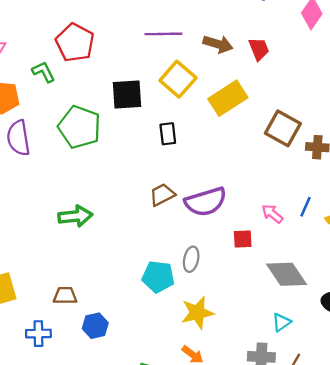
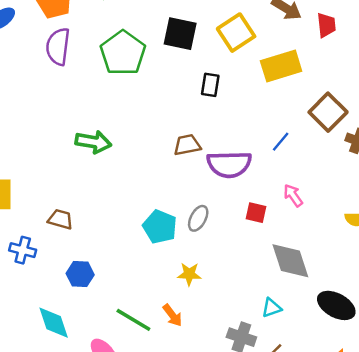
blue line: (306, 207) -> (281, 142), moved
yellow star: (197, 313) -> (189, 274), size x0.7
blue hexagon: (95, 326) -> (80, 274), moved

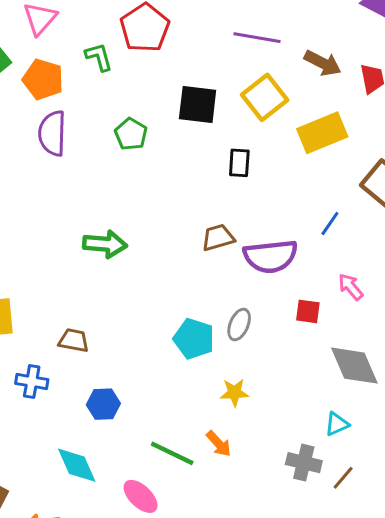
green pentagon: (123, 53) -> (131, 134), size x0.6

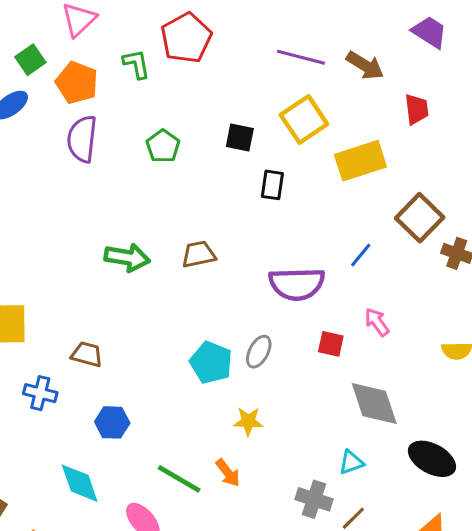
brown arrow: (323, 63) -> (365, 65), moved
black square: (198, 105) -> (240, 138), moved, size x0.7
brown trapezoid: (218, 238) -> (199, 254), moved

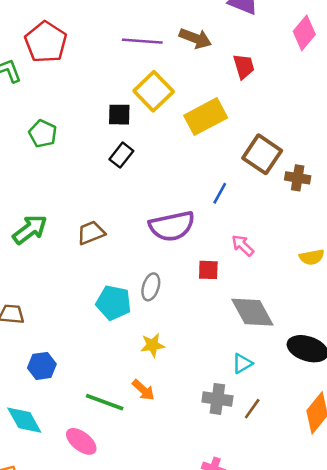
black square: (240, 138) -> (119, 115), moved
black rectangle: (272, 185) -> (121, 155), moved, turned 40
brown trapezoid: (199, 254) -> (91, 233), moved
green arrow: (127, 258) -> (30, 230), turned -36

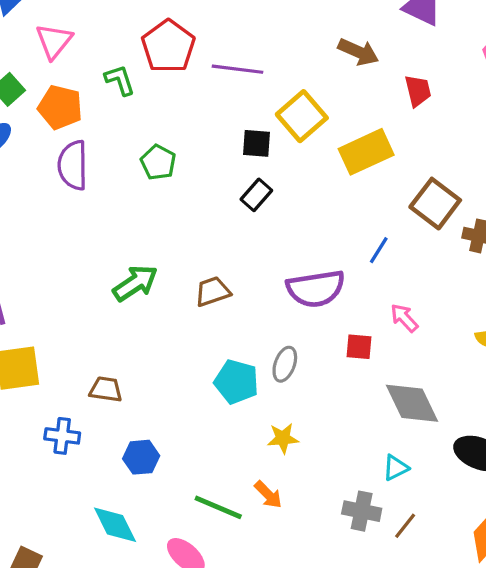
purple line: (142, 41) -> (237, 69), moved

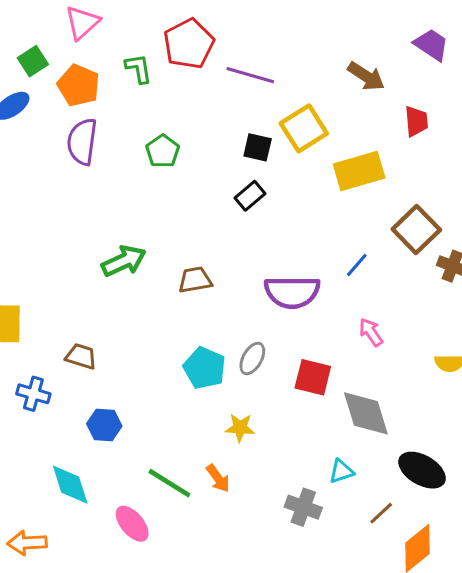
red square: (359, 347) -> (313, 377), moved, size x1.4
brown line: (405, 526) -> (381, 513), moved

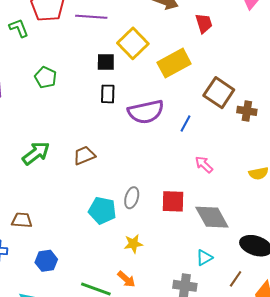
black rectangle: (250, 196) -> (108, 94), turned -36
purple semicircle: (292, 292) -> (146, 112), moved

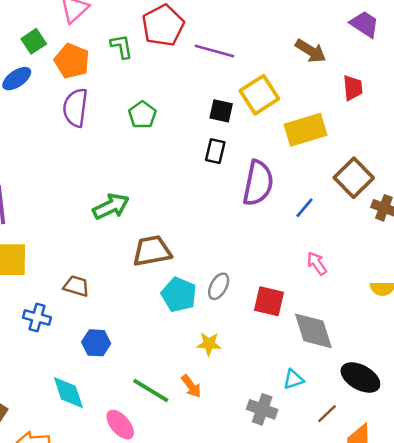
purple semicircle: (146, 112) -> (258, 183), turned -78
brown trapezoid: (84, 155) -> (152, 251), moved, size x1.4

